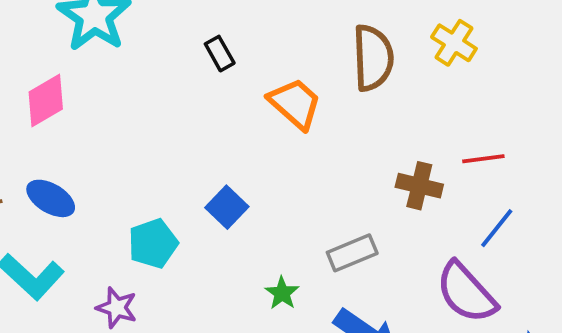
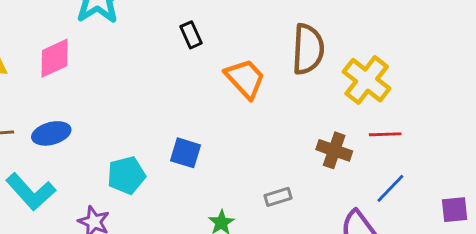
yellow cross: (454, 43) -> (367, 80), moved, size x1.4
blue ellipse: (51, 198) -> (51, 133), turned -51
blue square: (227, 207) -> (185, 153), turned -32
gray rectangle: (352, 253) -> (278, 197), size x0.7

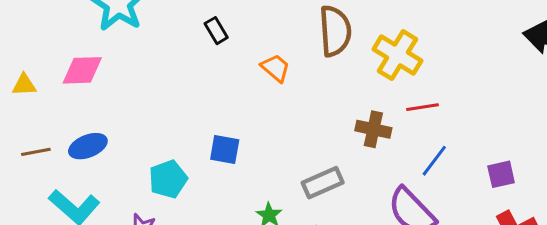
pink diamond: (55, 58) -> (82, 70), turned 30
orange trapezoid: (245, 79) -> (275, 68), size x0.7
gray rectangle: (278, 197) -> (323, 183), size x1.5

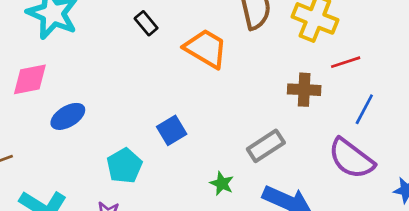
orange trapezoid: (275, 68) -> (206, 48), size x1.6
blue ellipse: (88, 146) -> (68, 116), moved
blue square: (225, 150) -> (172, 130), turned -32

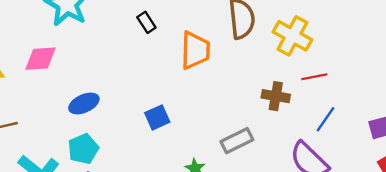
orange trapezoid: (206, 48) -> (195, 50), turned 54
blue ellipse: (68, 116) -> (84, 104), moved
cyan pentagon: (124, 166) -> (83, 149), moved

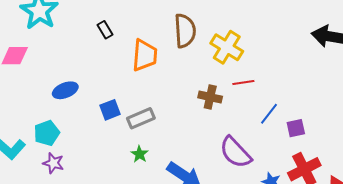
blue ellipse: (84, 104) -> (65, 90), moved
blue line: (326, 119) -> (269, 114), moved
gray rectangle: (237, 141) -> (141, 118), moved

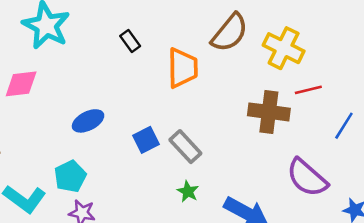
brown semicircle: (185, 31) -> (230, 33), turned 48
brown cross: (210, 97) -> (269, 112), size x1.4
gray rectangle: (141, 118) -> (185, 147), turned 76

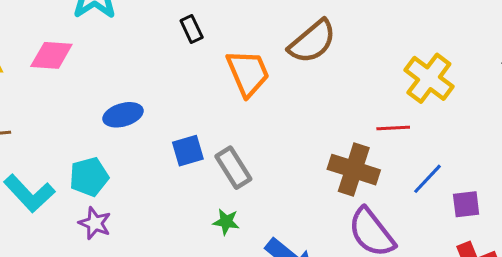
yellow cross: (284, 48) -> (429, 78), moved
orange trapezoid: (183, 68) -> (248, 73), turned -33
brown cross: (269, 112) -> (354, 170), moved
green star: (188, 191) -> (226, 222), turned -30

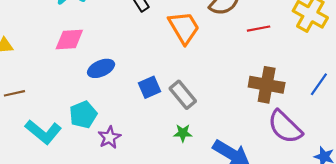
pink diamond: (51, 55) -> (69, 39), moved
red line: (393, 128) -> (259, 29), moved
purple star: (95, 223) -> (109, 137), moved, turned 30

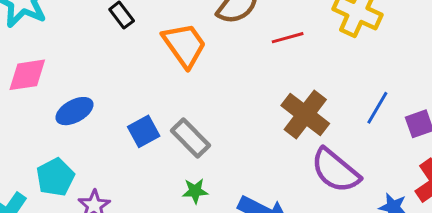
brown cross: (267, 85) -> (305, 114), turned 32

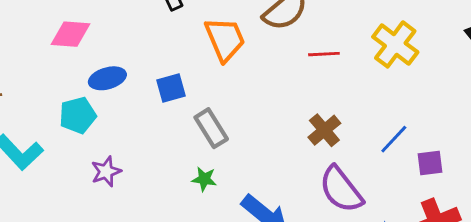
brown cross: (305, 114) -> (324, 130), size x0.7
blue square: (144, 131) -> (171, 88), moved
cyan pentagon: (55, 177) -> (78, 115), moved

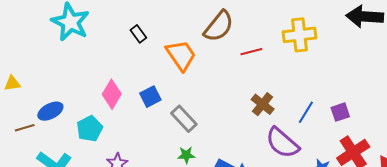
pink diamond: (70, 34) -> (112, 94), moved, turned -52
yellow cross: (395, 44) -> (300, 35), turned -32
blue ellipse: (107, 78) -> (50, 111), moved
blue line: (394, 139) -> (306, 112), moved

